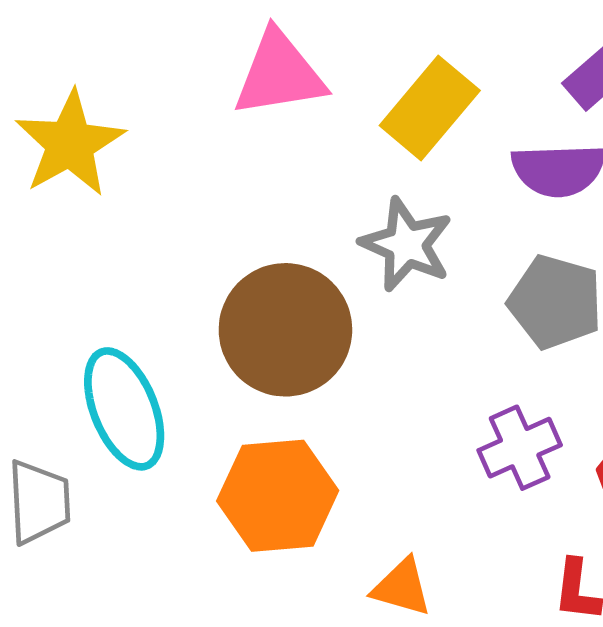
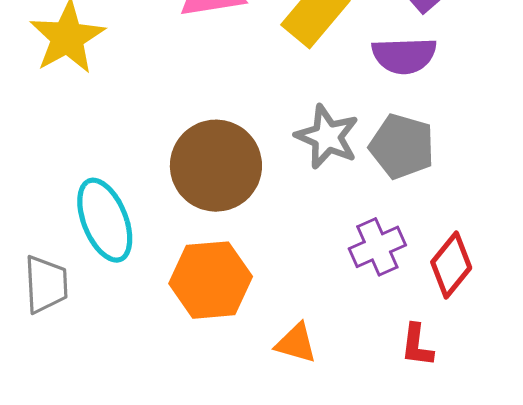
gray star: (406, 245) -> (327, 137), moved

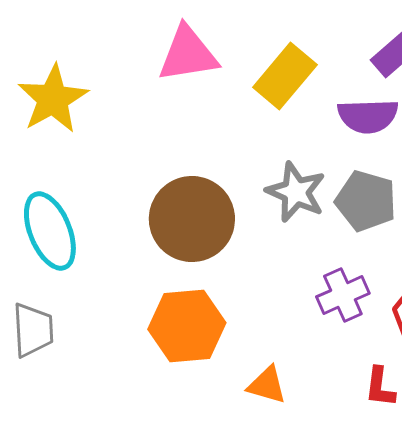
cyan ellipse: (105, 220) -> (50, 231), moved

